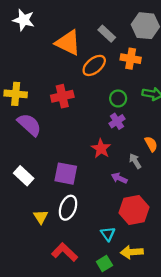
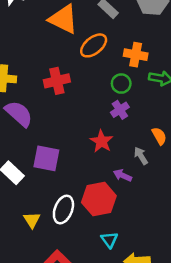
orange cross: (131, 59) -> (136, 55), moved
purple square: (66, 174) -> (46, 158), moved
red hexagon: (134, 210) -> (99, 199), moved

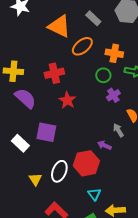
purple cross: (120, 110) -> (113, 95), moved
red star: (101, 141) -> (67, 100), moved

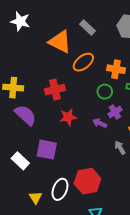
gray rectangle: (93, 18) -> (87, 27), moved
red star: (67, 100) -> (68, 117), turned 30
purple arrow: (104, 145) -> (100, 123), moved

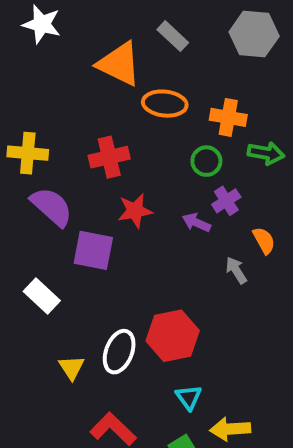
orange ellipse: (83, 62) -> (165, 104), turned 45
purple square: (47, 150) -> (93, 250), moved

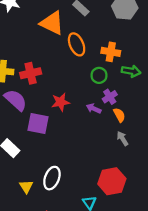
orange ellipse: (165, 104) -> (77, 44), turned 60
red cross: (109, 157) -> (31, 73), moved
orange semicircle: (264, 240) -> (119, 115), moved
gray arrow: (236, 270) -> (123, 138), moved
red hexagon: (173, 336) -> (112, 181), moved

